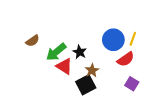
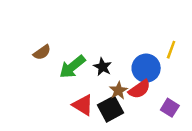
blue circle: (113, 40) -> (146, 68), moved
red semicircle: (126, 59) -> (139, 89), moved
red triangle: (64, 66) -> (83, 105), moved

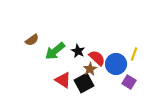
yellow line: (171, 50) -> (134, 54), moved
blue circle: (146, 68) -> (116, 64), moved
red semicircle: (139, 89) -> (97, 58), moved, turned -102

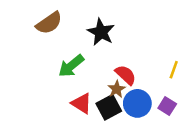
brown semicircle: (32, 40) -> (49, 23), moved, size x1.5
black star: (78, 51) -> (101, 32), moved, size x1.5
blue circle: (116, 64) -> (137, 103), moved

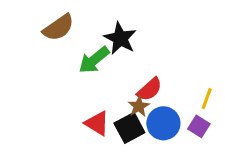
green arrow: (71, 66) -> (94, 60), moved
yellow line: (174, 70) -> (207, 99), moved
red semicircle: (126, 75) -> (150, 89), turned 95

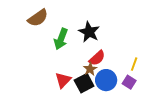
black star: (120, 38) -> (89, 32), moved
green arrow: (94, 60) -> (61, 39), turned -30
red triangle: (97, 123) -> (63, 80), turned 42

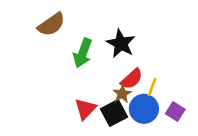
yellow line: (134, 64) -> (152, 87), moved

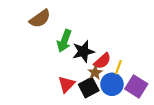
black star: (121, 44) -> (83, 51), moved, turned 30
purple square: (175, 112) -> (136, 86), size x1.5

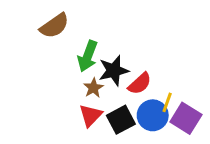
yellow line: (118, 67) -> (167, 102), moved
brown star: (95, 73) -> (93, 88), moved

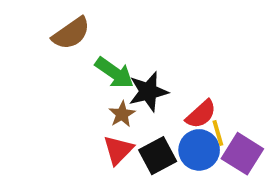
green arrow: (88, 56) -> (114, 73), turned -76
red semicircle: (140, 84) -> (201, 114), moved
yellow line: (167, 102) -> (218, 133), turned -36

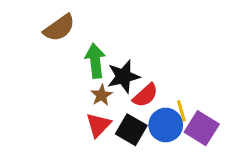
green arrow: (114, 73) -> (95, 61), turned -132
red semicircle: (201, 114) -> (145, 95), moved
black square: (158, 156) -> (131, 130), turned -32

